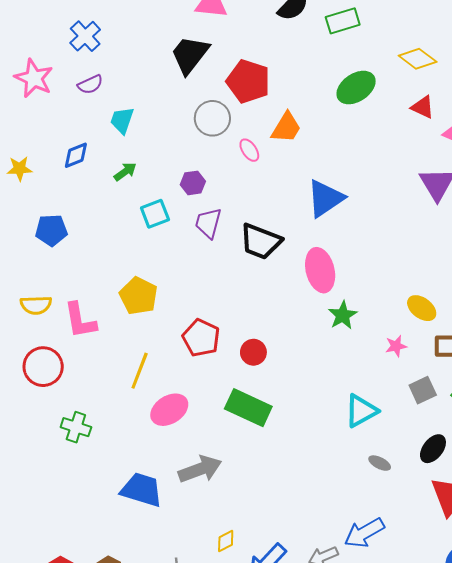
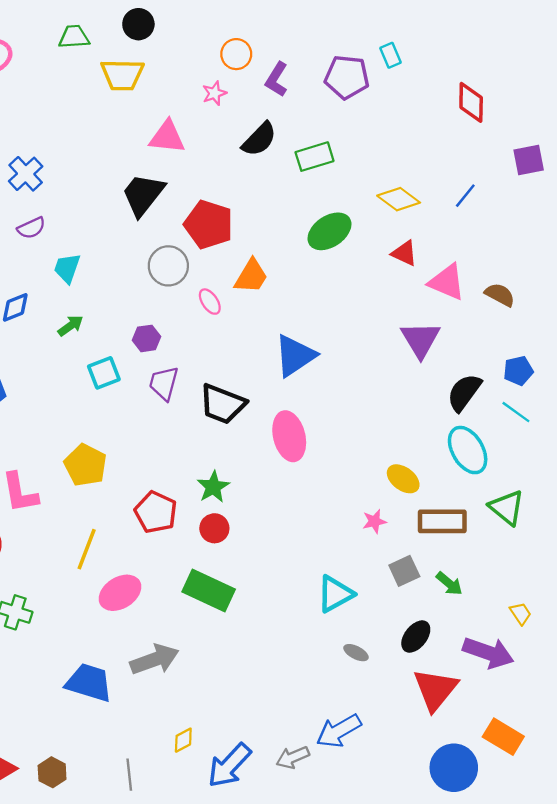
green star: (343, 315) -> (213, 487), moved

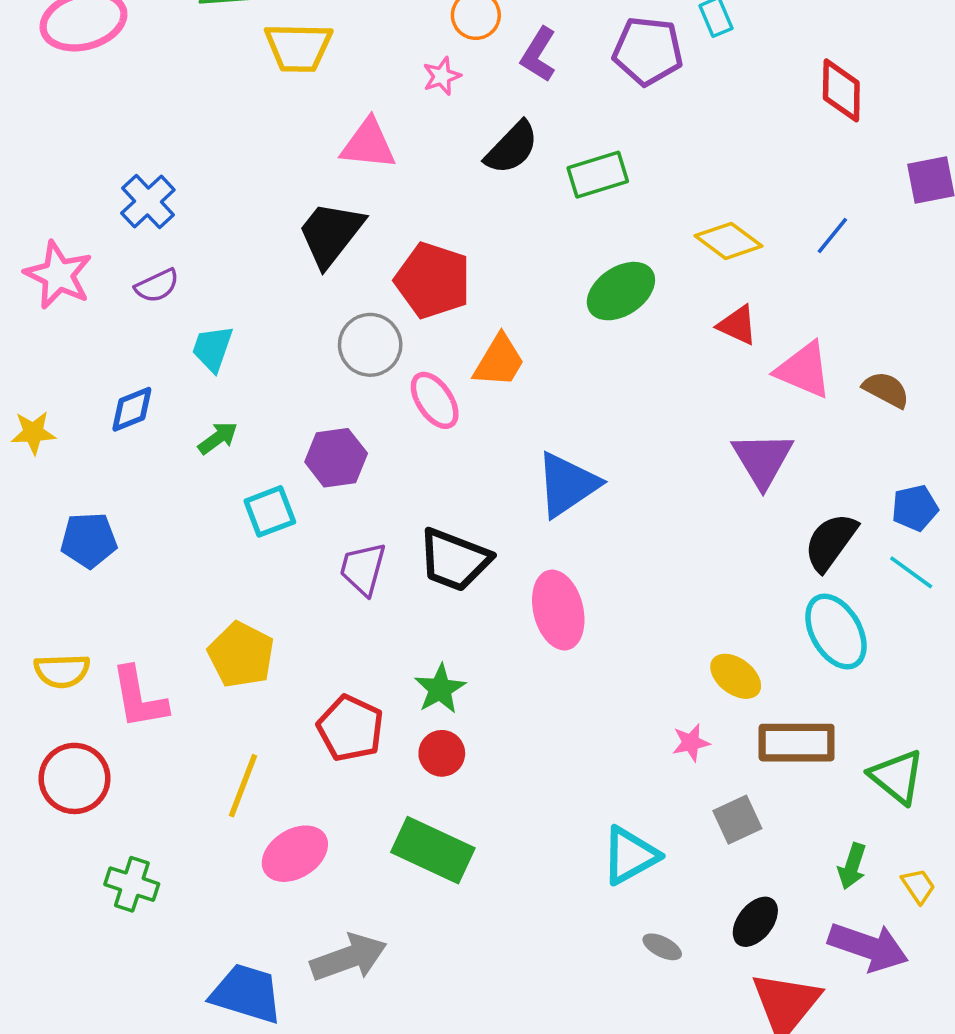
pink ellipse: (210, 302) -> (435, 400), size x1.4
purple hexagon: (146, 338) -> (336, 458), size x1.4
purple trapezoid: (164, 383) -> (363, 569), moved
green triangle: (507, 508) -> (897, 777), moved
green arrow: (449, 584) -> (852, 866), moved, turned 68

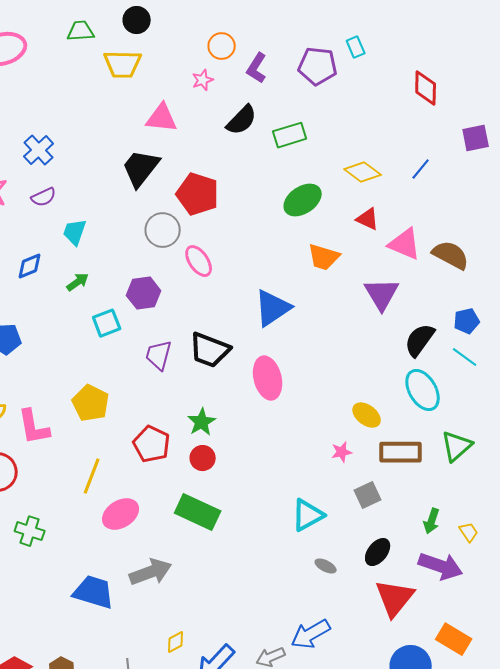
orange trapezoid: (499, 361) -> (324, 257), moved, turned 76
brown semicircle: (886, 390) -> (451, 255), size x1.4
green triangle: (897, 777) -> (457, 446), moved, turned 40

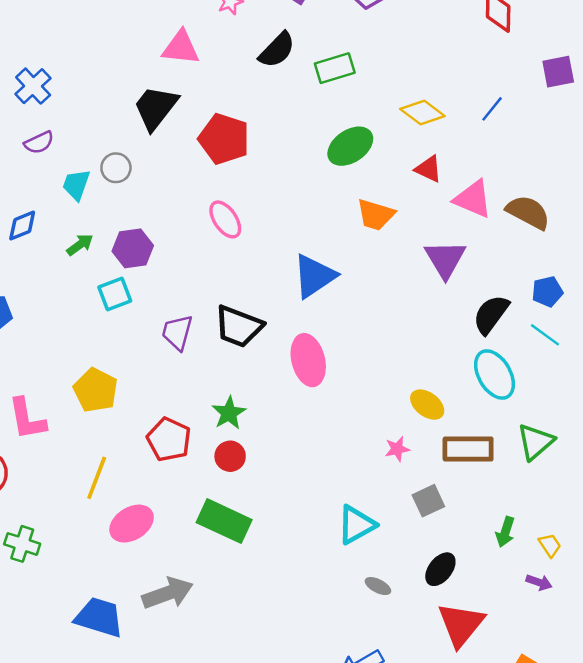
gray circle: (163, 230) -> (116, 168), moved, size x0.7
purple hexagon: (144, 293) -> (133, 248), moved
purple arrow: (441, 566) -> (539, 582), moved, size x0.5

